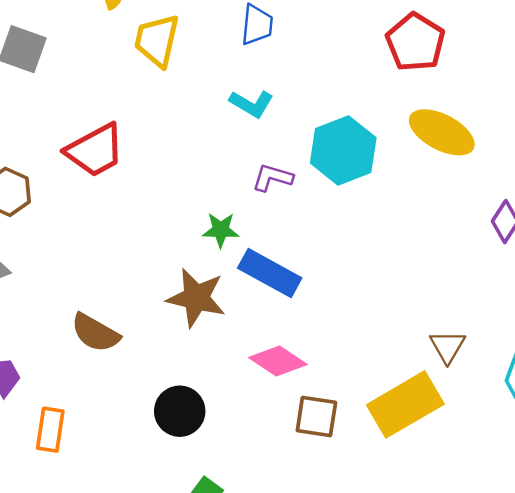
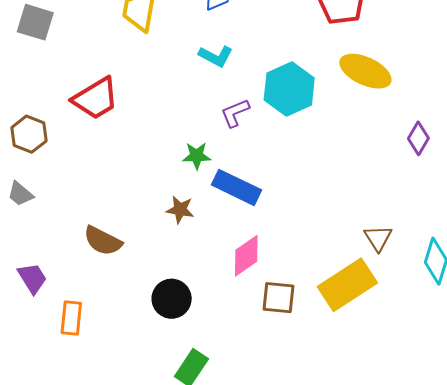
purple L-shape: (272, 178) -> (235, 113), turned -36
brown star: (196, 298) -> (180, 210), size x0.6
pink diamond: (278, 361) -> (246, 256), turned -66

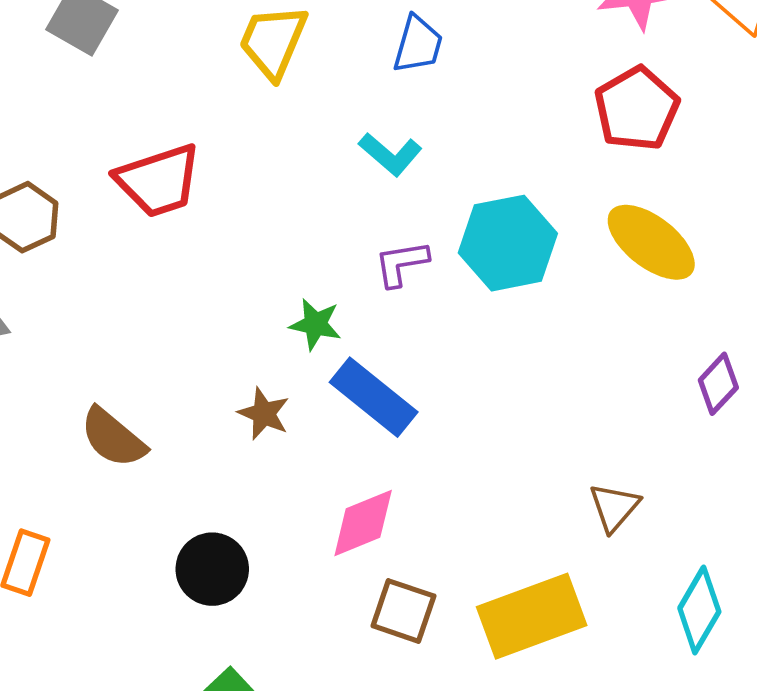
brown triangle: (378, 238) -> (614, 507), moved

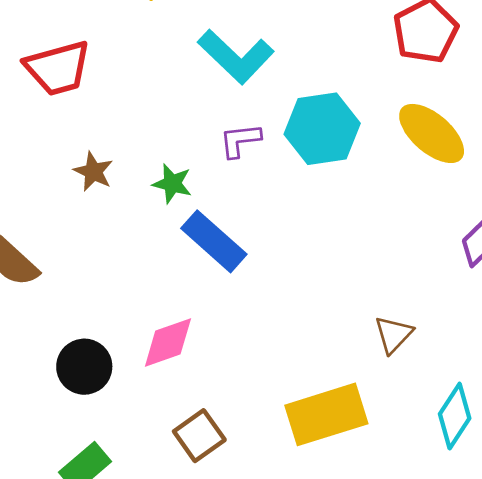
cyan L-shape: (390, 154) -> (236, 57), size x1.6
brown star: (264, 414) -> (93, 172), moved
pink diamond: (363, 523) -> (168, 343), moved
brown square: (403, 611) -> (199, 436), moved, turned 33

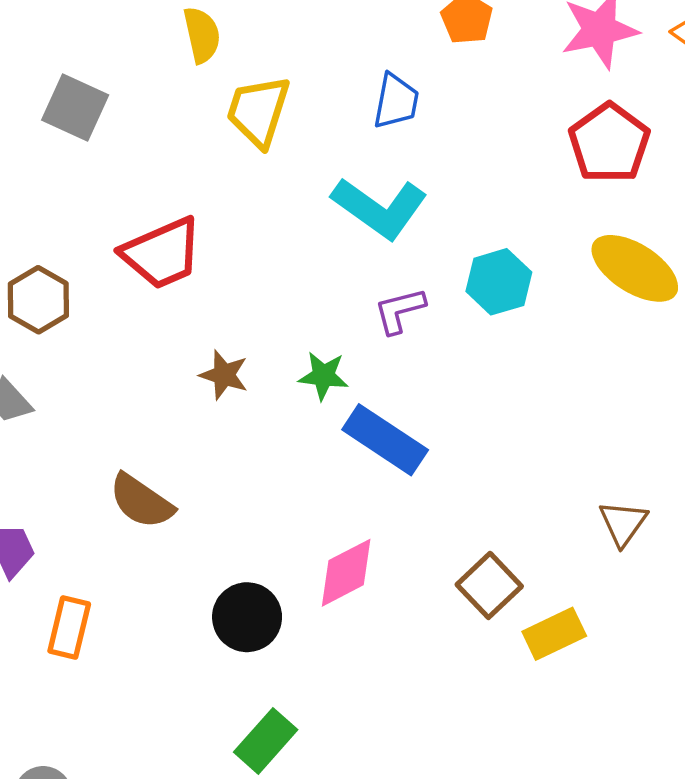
cyan hexagon: (322, 129) -> (499, 282), size x0.7
yellow rectangle: (326, 414) -> (554, 634), size x0.6
brown square: (199, 436) -> (489, 585), moved

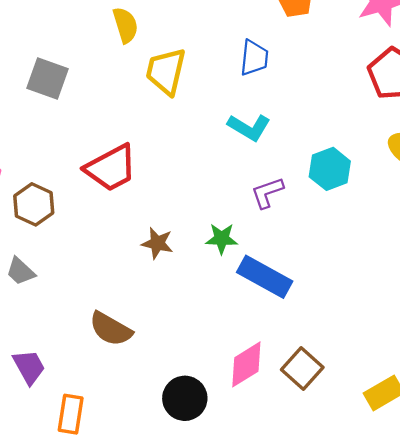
cyan L-shape: (380, 208) -> (249, 127), size x0.7
brown square: (489, 585) -> (302, 369), moved

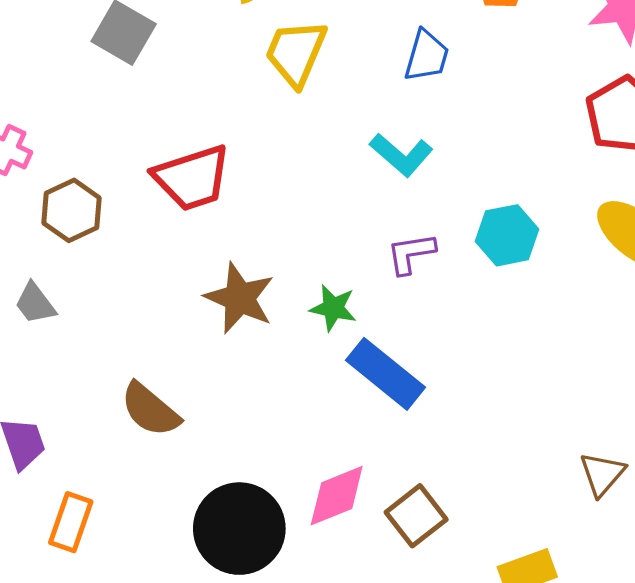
brown star: (157, 243) -> (240, 298), size x1.5
black circle: (185, 398) -> (239, 529), size x1.4

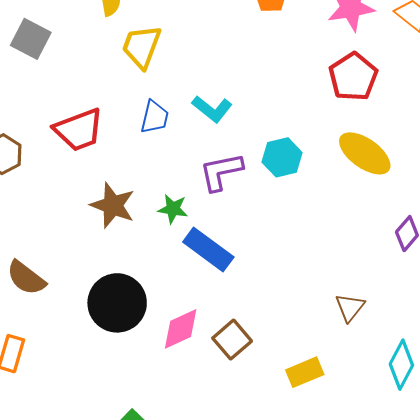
blue trapezoid: (427, 56) -> (155, 117), moved
purple L-shape: (411, 253) -> (221, 172), size x1.4
brown semicircle: (150, 410) -> (26, 278), moved
black circle: (239, 529) -> (117, 303), moved

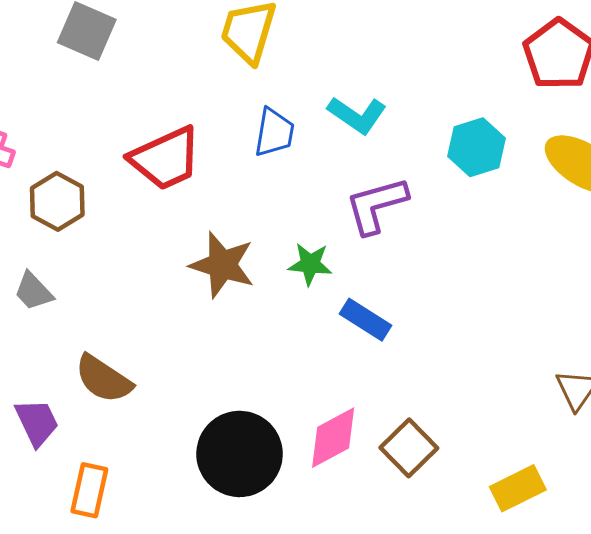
cyan hexagon: (282, 157) -> (477, 147), moved
blue rectangle: (208, 250) -> (365, 320), size x0.7
black circle: (117, 303) -> (240, 454), moved

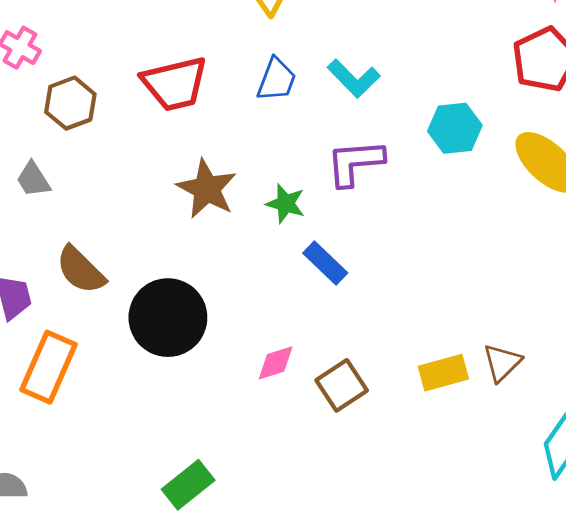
pink diamond: (333, 438) -> (276, 363), size x0.7
black circle: (240, 454) -> (168, 318), moved
yellow rectangle: (518, 488) -> (443, 373), moved
orange rectangle: (89, 490) -> (48, 367), size x1.4

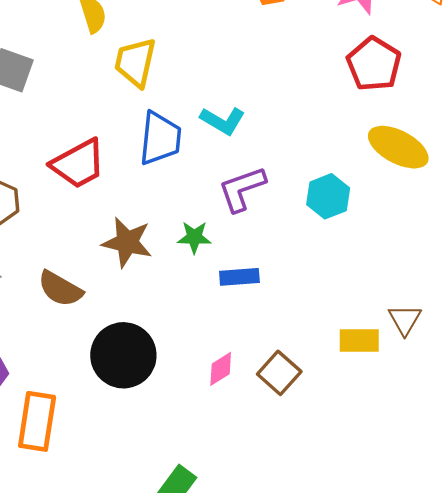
blue trapezoid: (277, 80) -> (160, 138), size x1.4
cyan hexagon: (455, 128) -> (328, 196), moved
blue rectangle: (325, 263) -> (239, 277), turned -33
brown semicircle: (81, 270) -> (60, 289), moved
yellow rectangle: (443, 373) -> (359, 341), turned 30

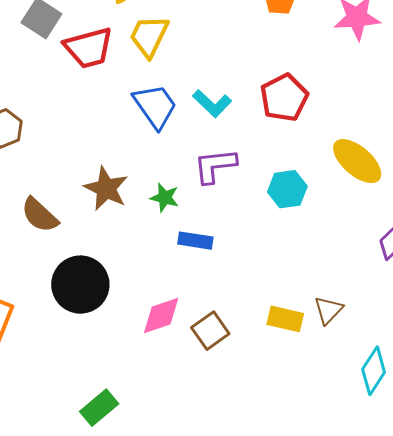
red pentagon: (374, 64) -> (284, 98), moved
blue trapezoid: (160, 138) -> (155, 106), turned -54
red trapezoid: (78, 164) -> (89, 48), moved
pink diamond: (221, 369) -> (161, 315), size x1.4

